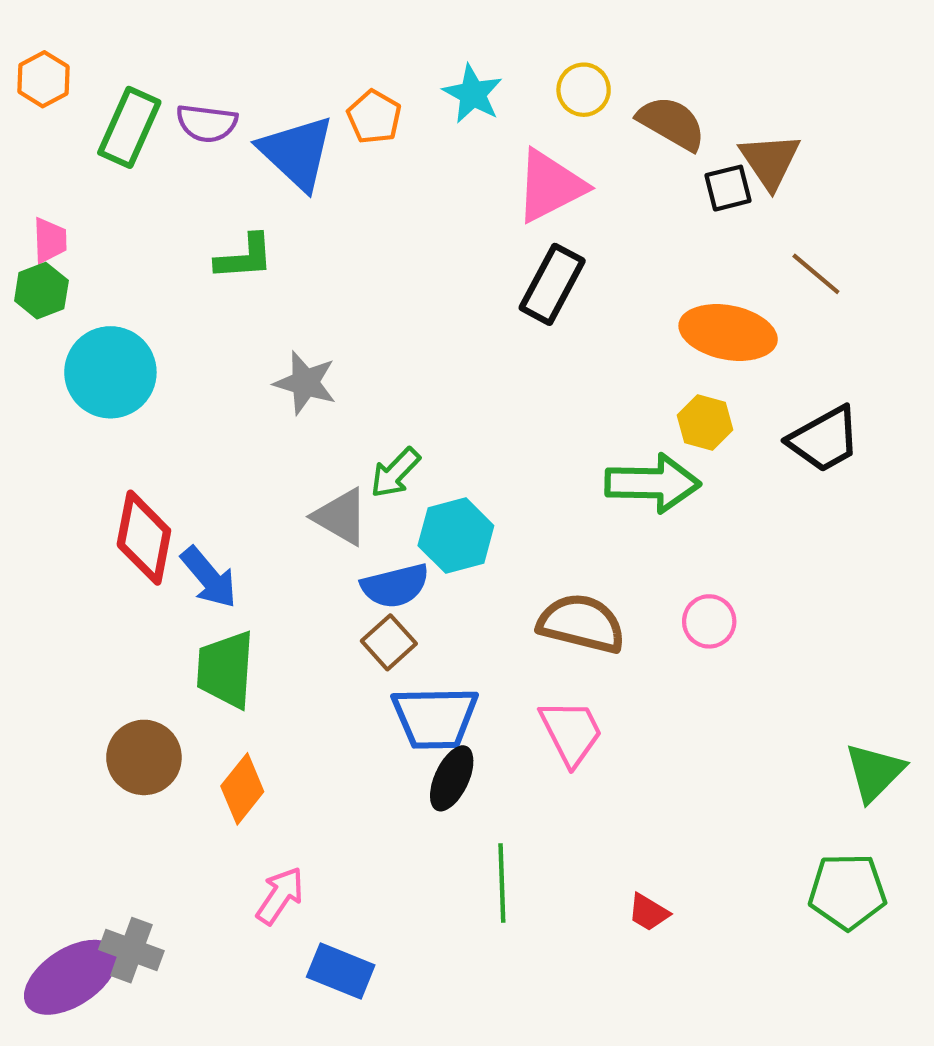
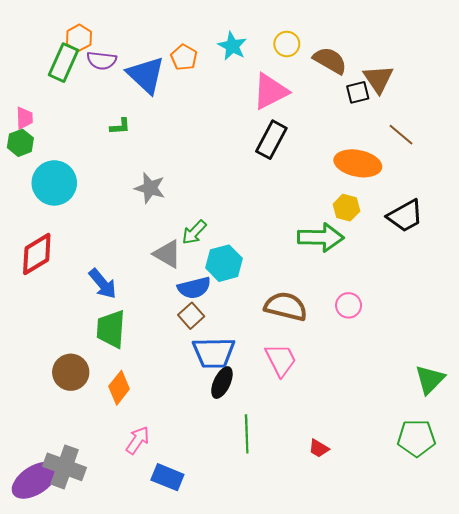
orange hexagon: (43, 79) -> (79, 38), moved
green L-shape: (244, 257) -> (120, 126), size x0.7
red diamond: (144, 538) -> (37, 254), moved, turned 48
gray cross: (131, 950) -> (65, 467), size x1.4

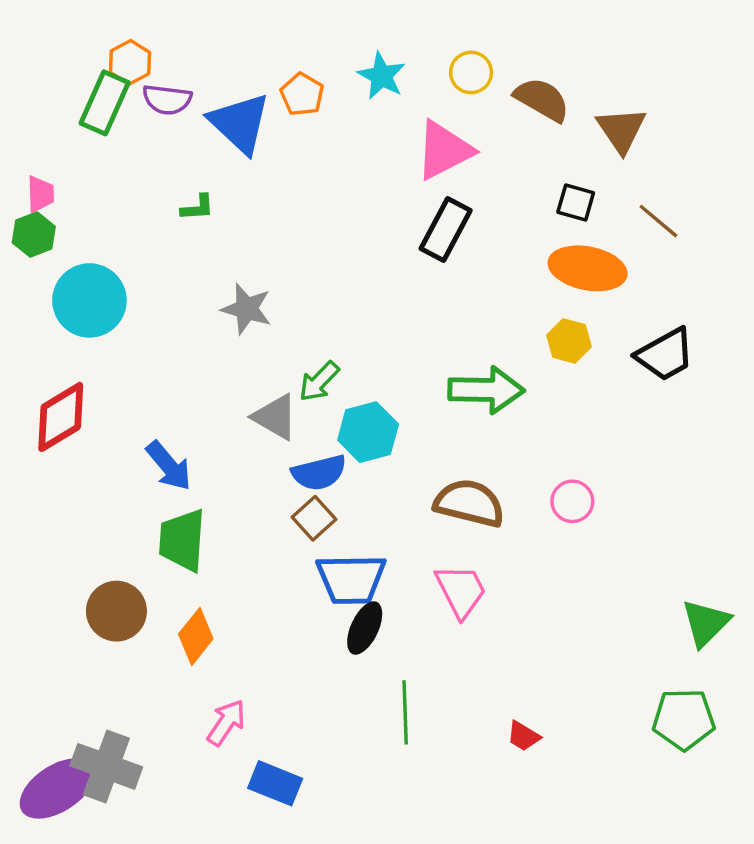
black square: (358, 92) -> (576, 202), moved, turned 30
green arrow: (321, 237) -> (486, 390), moved

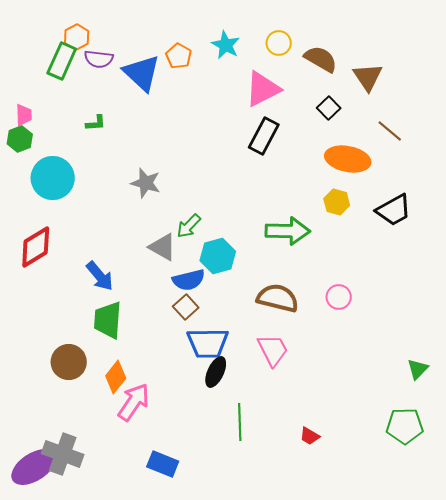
black square: (576, 202) -> (329, 108), moved, turned 30
green L-shape: (197, 208) -> (96, 123), moved
green triangle: (706, 623) -> (418, 369), size x0.7
pink arrow: (226, 723) -> (134, 402), moved, size x1.4

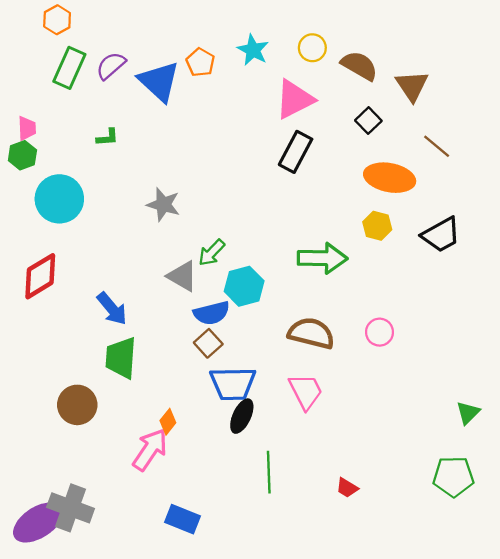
orange hexagon: (77, 37) -> (57, 20), moved
purple semicircle: (99, 59) -> (111, 66), turned 132
orange diamond: (116, 377) -> (168, 422), moved, size x0.7

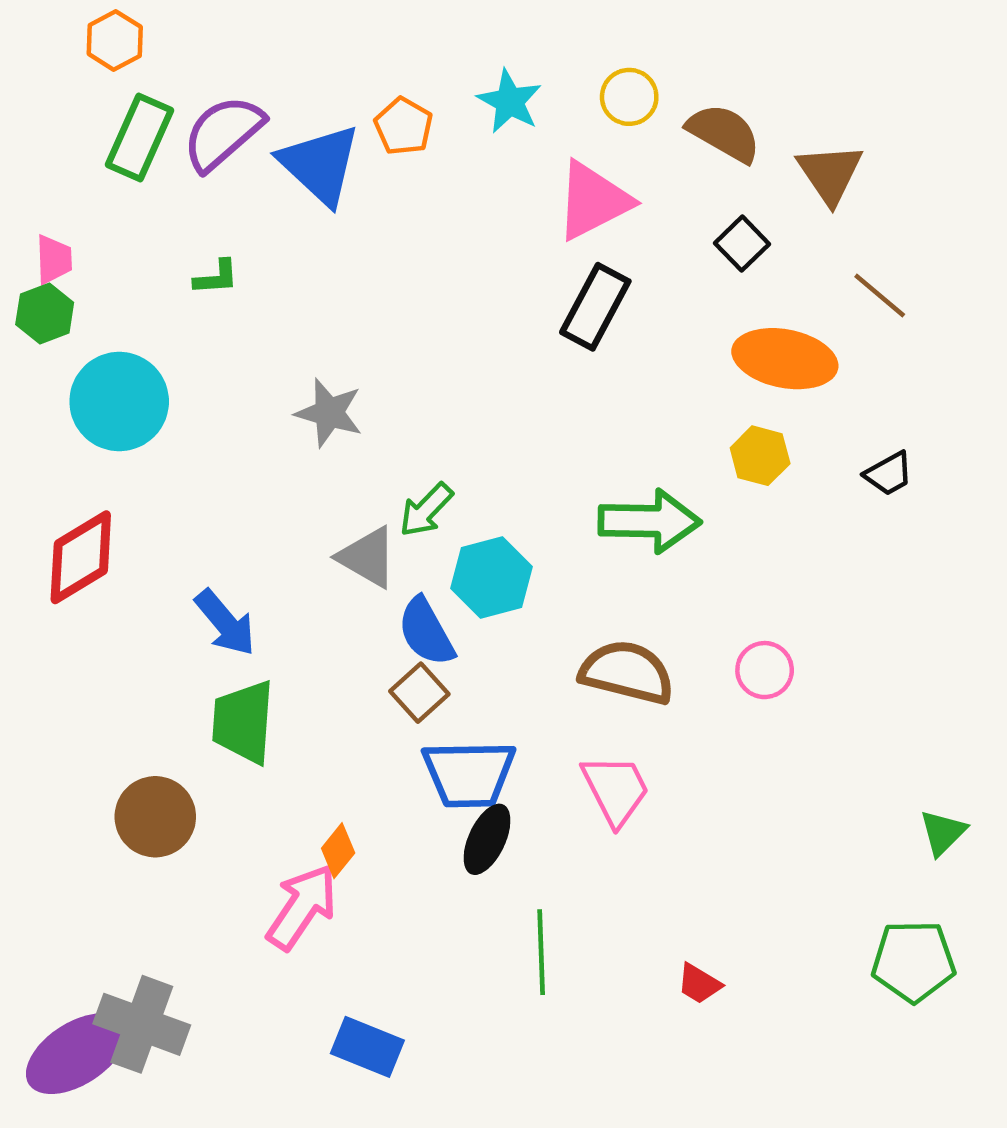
purple semicircle: (111, 66) -> (223, 133), size x1.4
black trapezoid: (441, 235) -> (889, 474), size x0.6
blue semicircle: (212, 313) -> (426, 632), turned 75

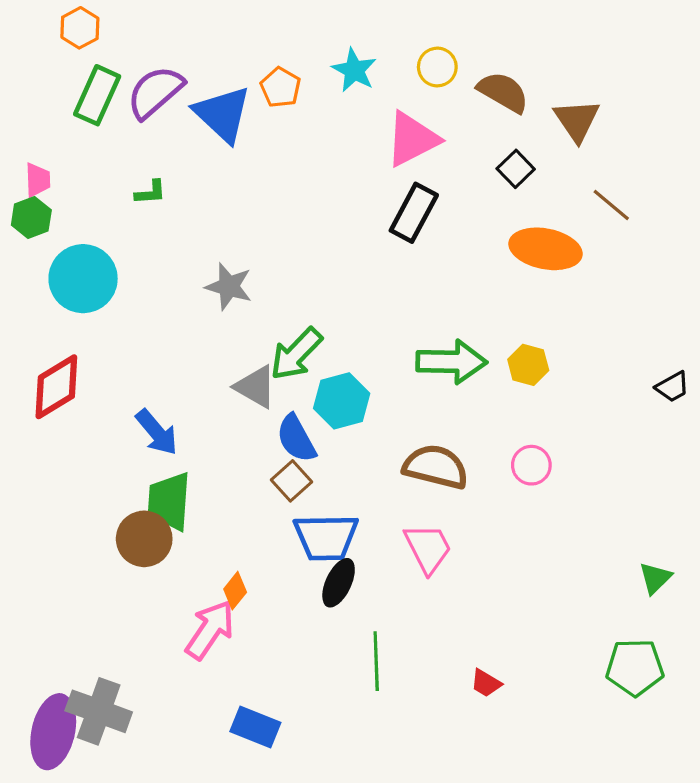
yellow hexagon: (760, 456) -> (528, 365), moved
black trapezoid: (889, 474) -> (672, 387), moved
green arrow: (426, 510) -> (296, 354), size x1.4
brown circle: (155, 817) -> (144, 539), moved
purple ellipse: (76, 1054) -> (53, 732), turned -44

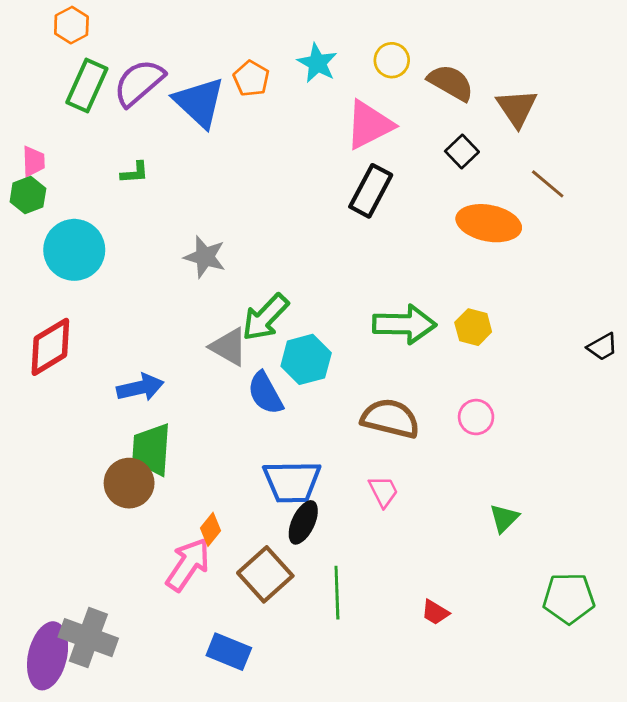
blue arrow: (157, 432) -> (140, 388), turned -63
brown square: (292, 481) -> (265, 574), moved, size x1.5
pink trapezoid: (428, 548) -> (383, 491), size x0.7
green triangle: (655, 578) -> (504, 518), moved

